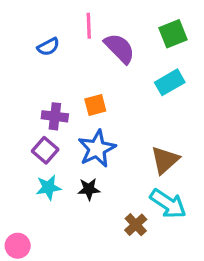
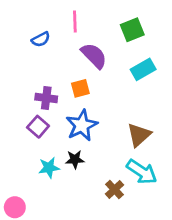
green square: (173, 34) -> (132, 30), moved
purple semicircle: (120, 48) -> (94, 56), moved
cyan star: (48, 187) -> (49, 168), moved

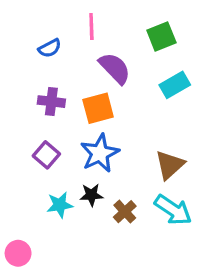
orange square: (80, 88) -> (98, 108), size x1.4
purple cross: (46, 98) -> (51, 102), moved
brown cross: (114, 189) -> (125, 212), moved

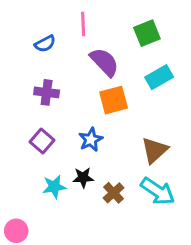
orange square: (98, 108) -> (114, 100), moved
blue star: (100, 153) -> (91, 140), size x0.7

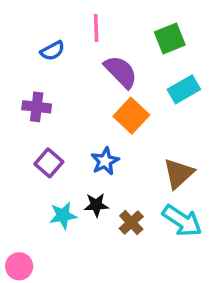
purple cross: (47, 92) -> (37, 107), moved
orange square: (114, 100) -> (131, 116), turned -32

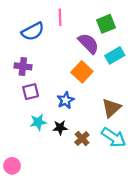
blue semicircle: (52, 51) -> (33, 31), size x1.5
purple semicircle: (121, 72) -> (89, 43), moved
purple square: (49, 163) -> (31, 92), moved, turned 35
cyan star: (63, 215) -> (38, 122), moved

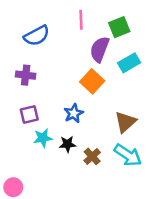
pink line: (60, 17) -> (81, 20), moved
purple semicircle: (89, 43) -> (99, 49), turned -115
purple square: (31, 92) -> (29, 115), moved

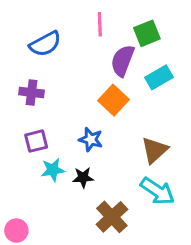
blue star: (74, 113) -> (91, 140), turned -30
brown cross: (92, 156) -> (112, 217), moved, size x1.5

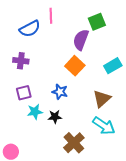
pink line: (100, 24) -> (51, 16), moved
cyan rectangle: (159, 77) -> (113, 66), moved

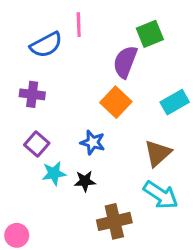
purple square: (24, 93) -> (37, 144), turned -35
brown cross: (74, 143) -> (114, 221), turned 30

